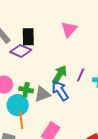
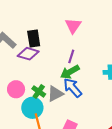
green arrow: (60, 75) -> (70, 72), turned -144
purple line: (81, 75) -> (71, 56), moved
green cross: (26, 90) -> (39, 91), turned 32

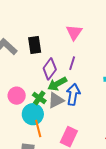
purple diamond: (28, 54) -> (50, 69), moved, turned -70
green arrow: (70, 72) -> (57, 84), moved
blue arrow: (73, 88) -> (73, 94), turned 50

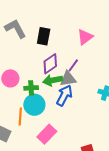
green cross: (39, 98) -> (31, 88), turned 32
gray triangle: (56, 100) -> (68, 79), moved
cyan circle: (33, 114) -> (34, 105), moved

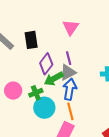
purple line: (73, 65) -> (69, 58), turned -32
orange line: (20, 117) -> (70, 111), moved

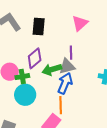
purple diamond: (46, 64) -> (35, 58), moved
green cross: (36, 93) -> (22, 77), moved
cyan circle: (44, 108) -> (25, 95), moved

